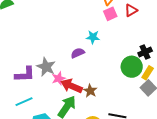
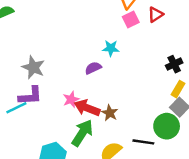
gray star: (46, 67) -> (33, 67), moved
green circle: (132, 67) -> (167, 126), moved
cyan line: (24, 102) -> (16, 108), moved

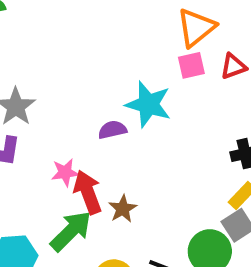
cyan star: (111, 48) -> (148, 104), size x1.6
red arrow: (87, 108) -> (88, 192), turned 35

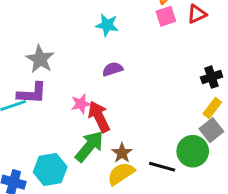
cyan star: (148, 104) -> (107, 25), moved, size x0.7
brown star: (123, 209) -> (122, 153), moved

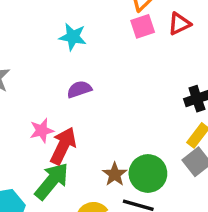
red arrow: (99, 117) -> (63, 146), turned 52
green circle: (193, 151) -> (148, 173), moved
brown star: (122, 153) -> (115, 174), moved

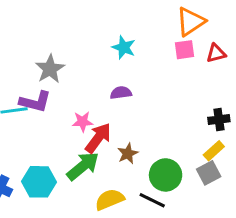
brown star: (115, 174) -> (128, 154), moved

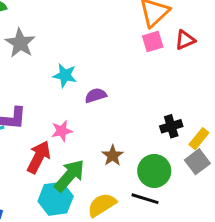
cyan star: (124, 47) -> (65, 75), moved
gray star: (50, 69) -> (20, 43), moved
black cross: (219, 120) -> (171, 126), moved
red arrow: (98, 138) -> (39, 157), moved
cyan hexagon: (39, 182) -> (56, 199), moved

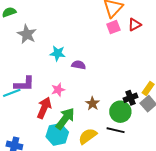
purple semicircle: (96, 95) -> (79, 65), turned 32
black cross: (171, 126) -> (131, 98), moved

